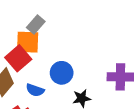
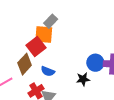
blue circle: (62, 73) -> (95, 63), moved

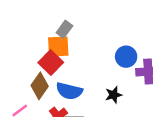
blue circle: (95, 63) -> (126, 57), moved
blue semicircle: (48, 71) -> (69, 91), size x1.5

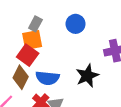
blue circle: (126, 57) -> (76, 24), moved
black star: (114, 95) -> (87, 76), size x1.5

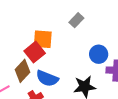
gray rectangle: (35, 24) -> (76, 20), moved
blue circle: (76, 24) -> (99, 54), moved

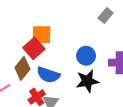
gray rectangle: (76, 20) -> (106, 16), moved
blue circle: (99, 54) -> (86, 56), moved

